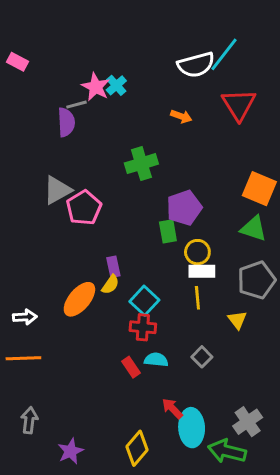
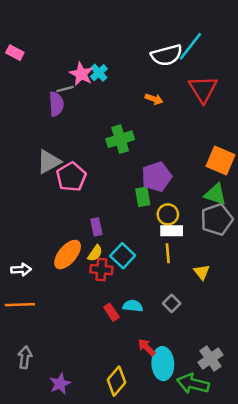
gray pentagon: (256, 280) -> (217, 219), moved
yellow semicircle: (110, 285) -> (95, 253), moved
red cross: (143, 327) -> (101, 270), moved

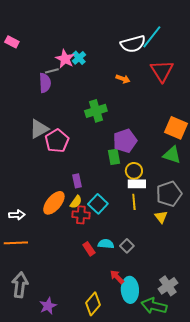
gray pentagon: (217, 219) -> (169, 194), moved
gray square: (172, 303) -> (127, 246), moved
gray arrow: (25, 357) -> (20, 285), size x1.4

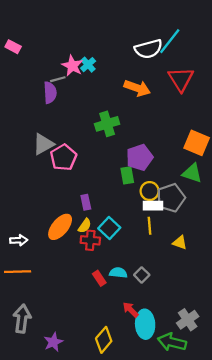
orange arrow: (123, 79) -> (137, 88), size x1.6
gray pentagon: (169, 194) -> (171, 198), moved
yellow triangle: (161, 217) -> (180, 243), turned -32

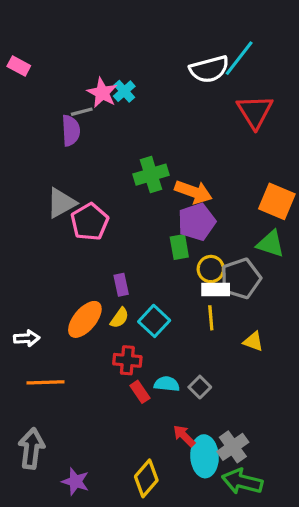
orange arrow: (137, 88) -> (193, 192), moved
red cross: (90, 240) -> (127, 360), moved
orange line: (18, 272) -> (46, 382), moved
gray cross: (188, 320) -> (233, 447), moved
purple star: (53, 342) -> (75, 481), turned -30

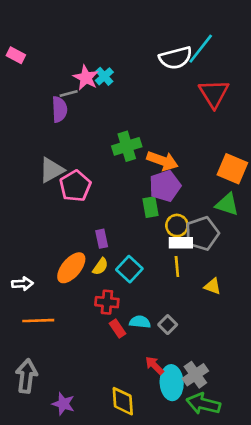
yellow diamond: (146, 478) -> (123, 401), turned -44

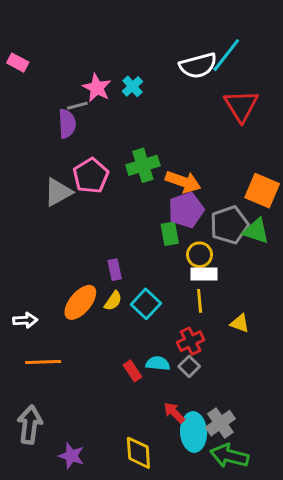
cyan cross: (104, 76) -> (132, 86), moved
pink pentagon: (75, 186) -> (91, 176), moved
gray pentagon: (202, 233) -> (229, 225), moved
red cross: (107, 302) -> (191, 341), moved, turned -30

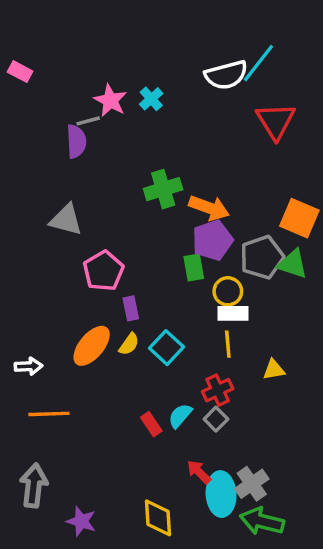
pink pentagon: (91, 176) -> (103, 271), moved
gray triangle: (58, 192) -> (66, 220), turned 44
yellow triangle: (240, 323) -> (274, 370), turned -30
cyan semicircle: (158, 363) -> (180, 416), turned -55

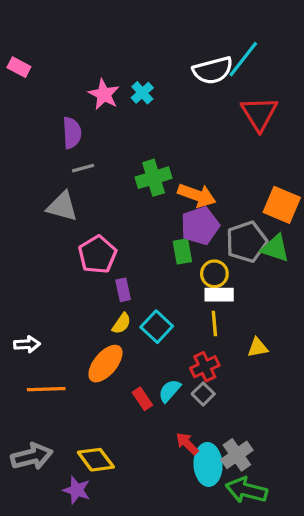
gray line: (88, 121) -> (83, 168), moved
orange ellipse: (92, 346) -> (105, 364), moved
gray arrow: (34, 486) -> (32, 456), turned 69
yellow diamond: (158, 518) -> (96, 460), moved, turned -33

